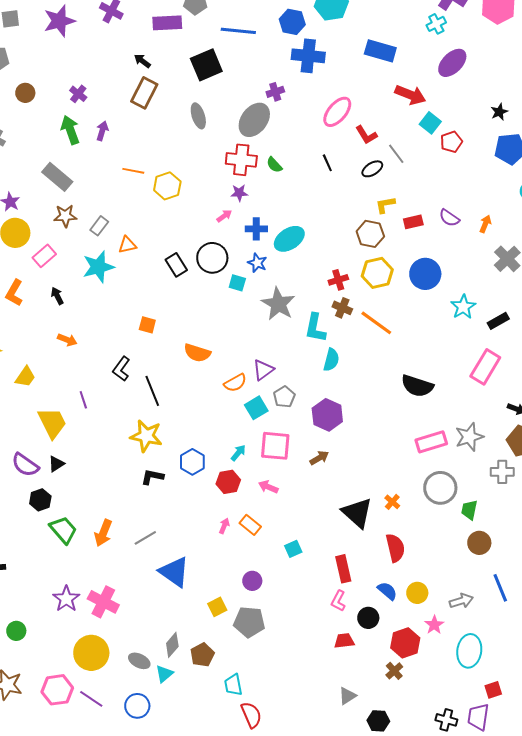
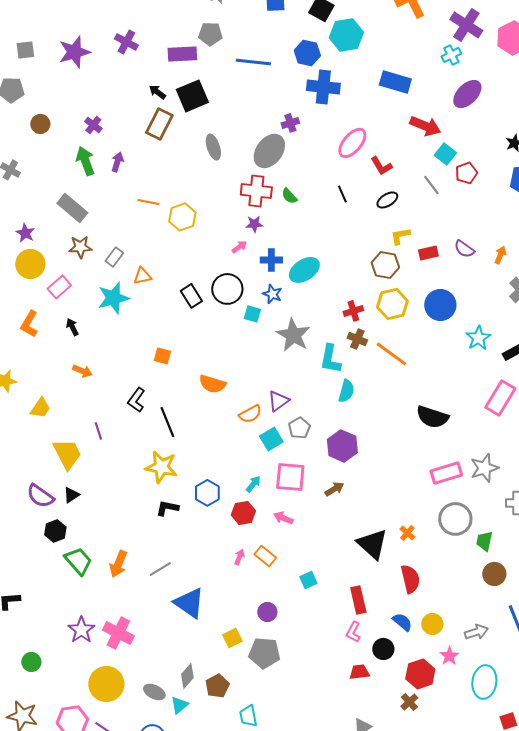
black square: (206, 65) -> (192, 96), moved
gray line: (396, 154) -> (431, 185), moved

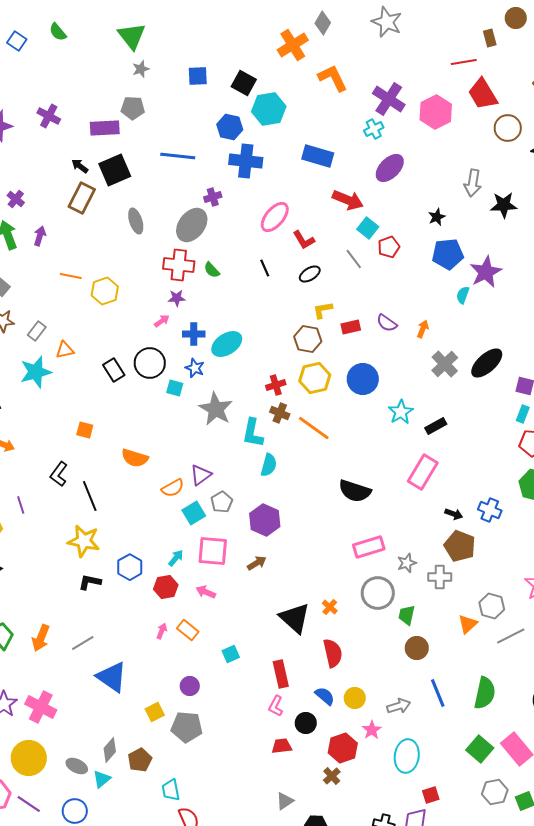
blue line: (253, 62) -> (178, 156), moved
gray star: (484, 468) -> (407, 563), moved, size x0.7

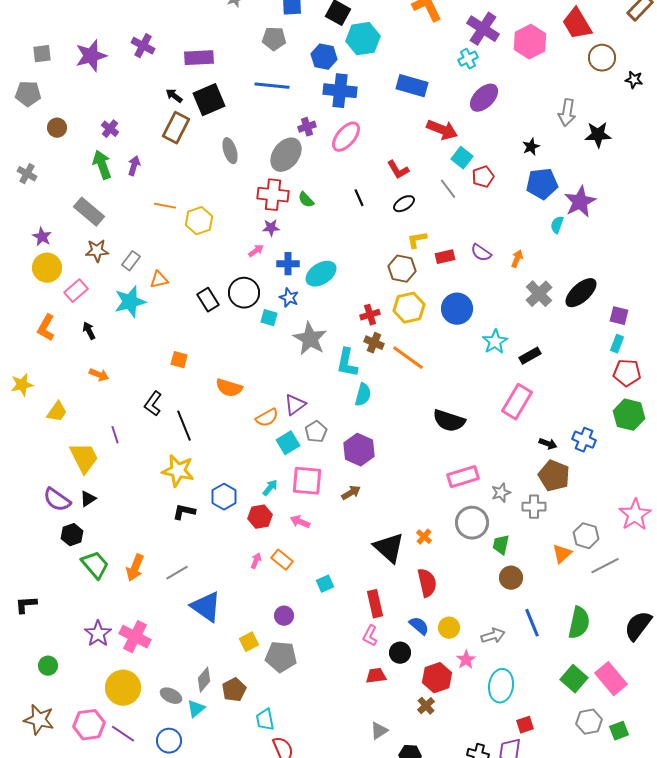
gray pentagon: (133, 108) -> (274, 39), moved
pink ellipse: (275, 217) -> (346, 137), moved

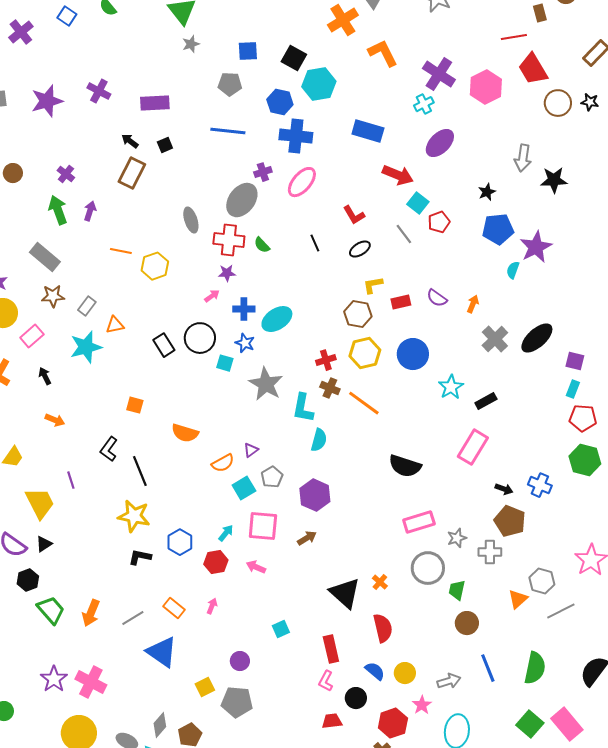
black star: (634, 80) -> (590, 102), moved
black square: (209, 100) -> (165, 145), size x0.5
gray ellipse: (230, 151) -> (191, 220), moved
purple triangle: (295, 405) -> (251, 450), size x0.7
orange rectangle: (282, 560) -> (174, 608), moved

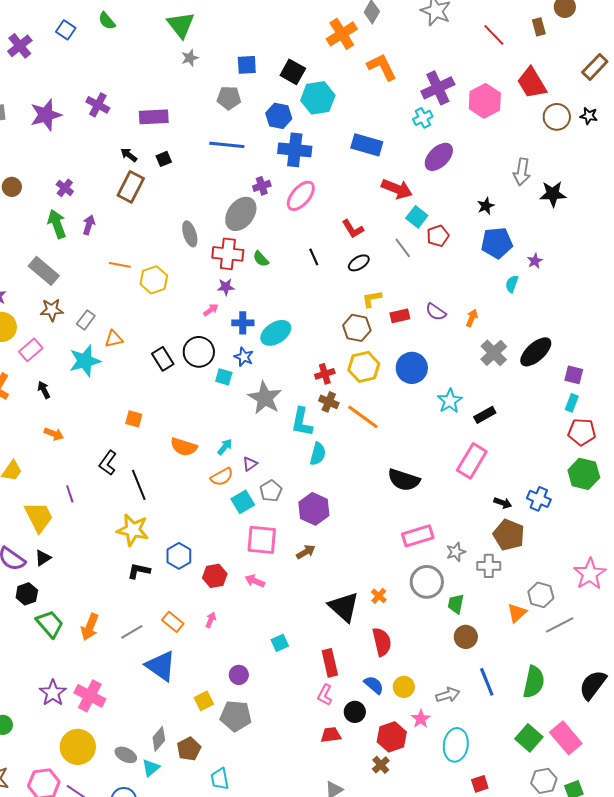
red line: (514, 37) -> (494, 35), moved, turned 55
purple cross: (439, 74) -> (438, 88), turned 32
purple star: (536, 247) -> (535, 261), size x0.5
cyan arrow: (226, 533) -> (225, 447), moved

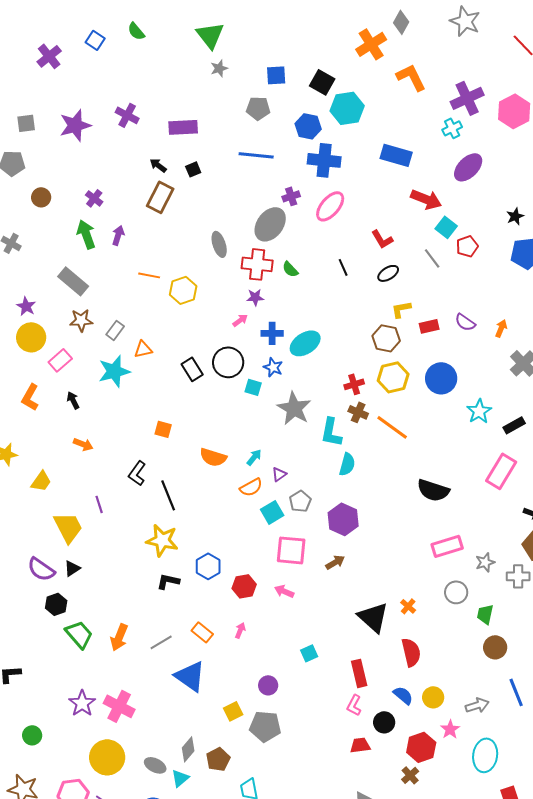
gray circle: (427, 582) -> (456, 592), size x0.7

